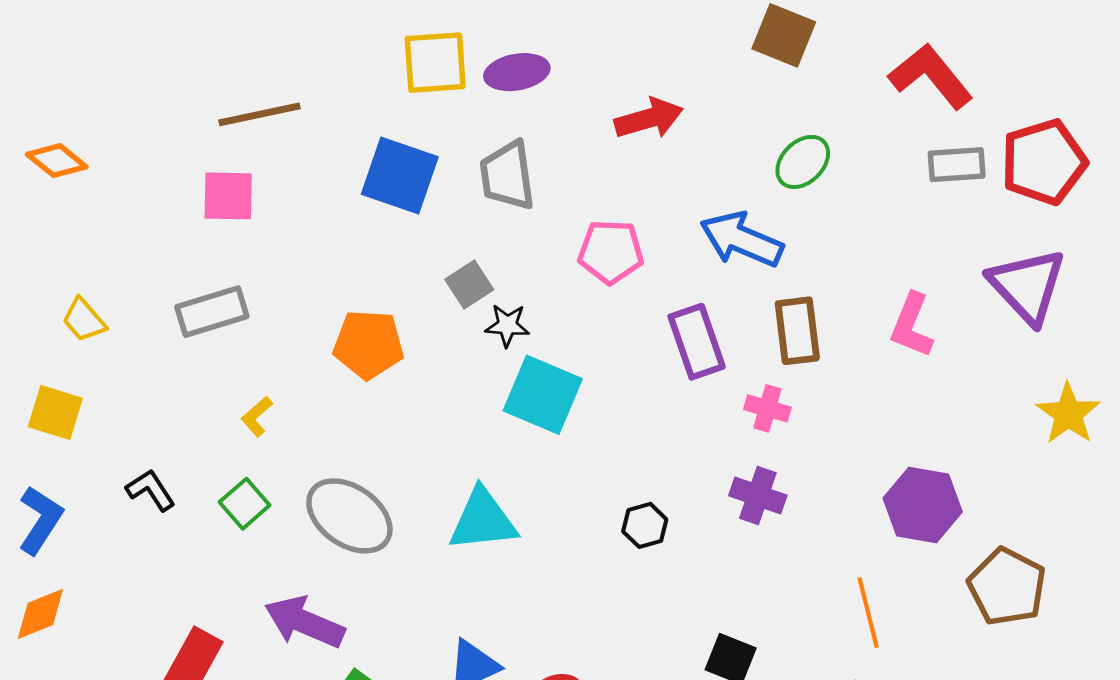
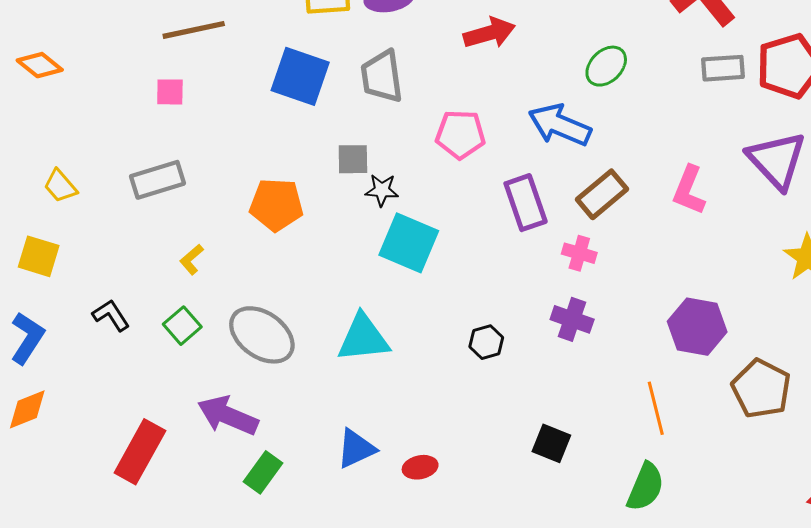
pink square: (228, 196) -> (170, 92), size x0.7
gray square: (469, 284) -> (353, 159), turned 32
brown rectangle: (797, 331) -> (602, 194), turned 57

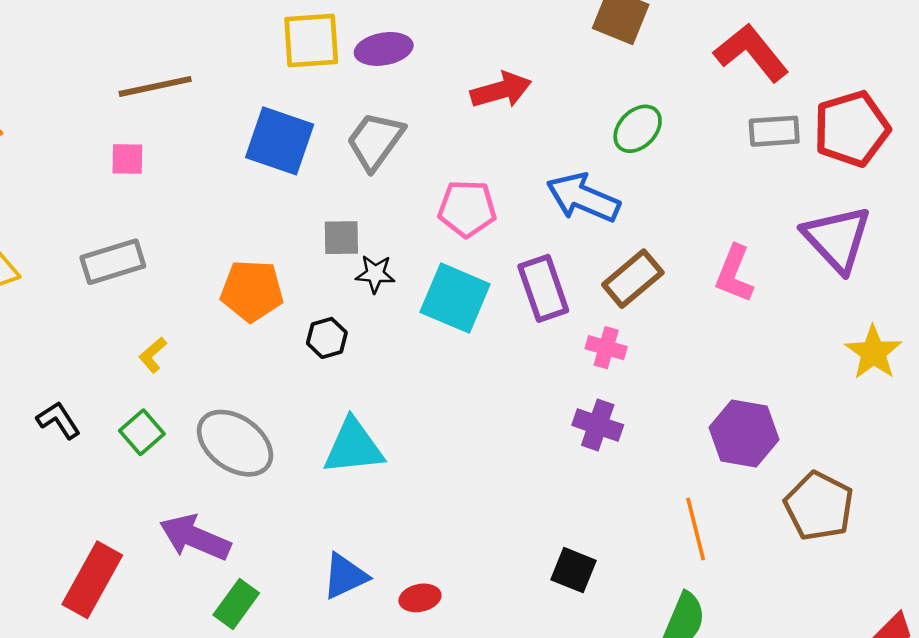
gray trapezoid: (382, 76) -> (375, 141), turned 44
cyan square: (409, 243) -> (455, 298), moved
black hexagon: (486, 342) -> (327, 338), moved

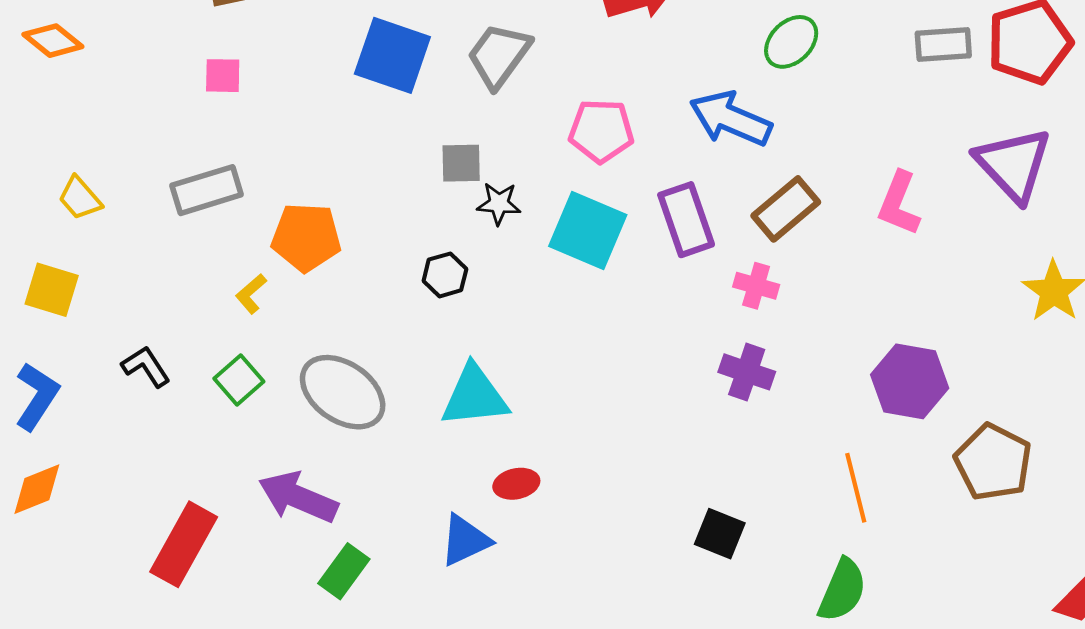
orange pentagon: (252, 291) -> (306, 237), moved
red ellipse: (420, 598) -> (516, 484), moved

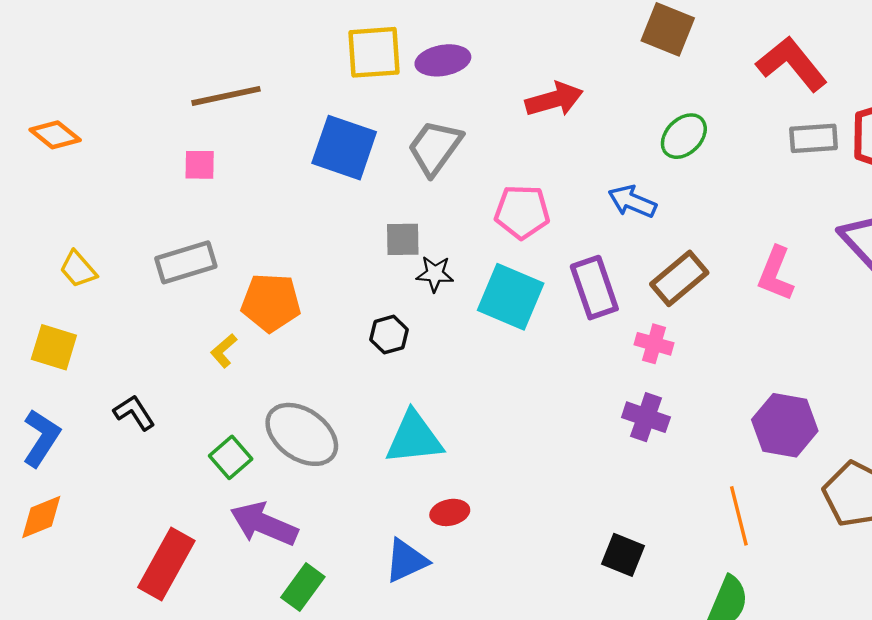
blue arrow: (731, 119) -> (632, 202), size x0.7
green square: (239, 380) -> (231, 457), moved

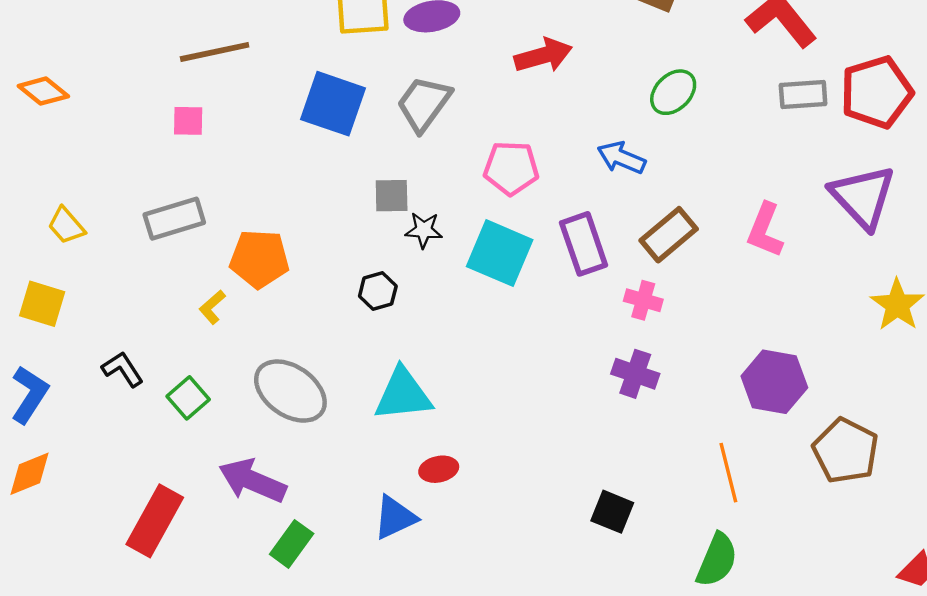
green square: (231, 457) -> (188, 398), moved

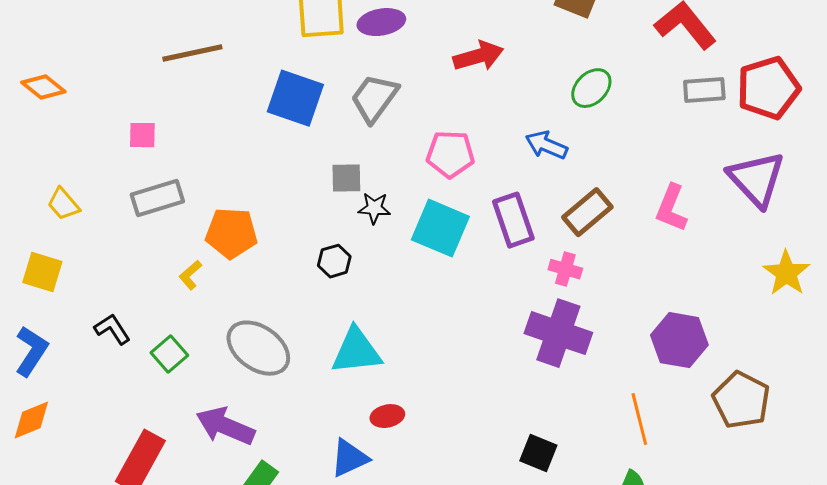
pink square: (188, 121) -> (142, 135), moved
purple cross: (635, 374) -> (558, 333), size x1.6

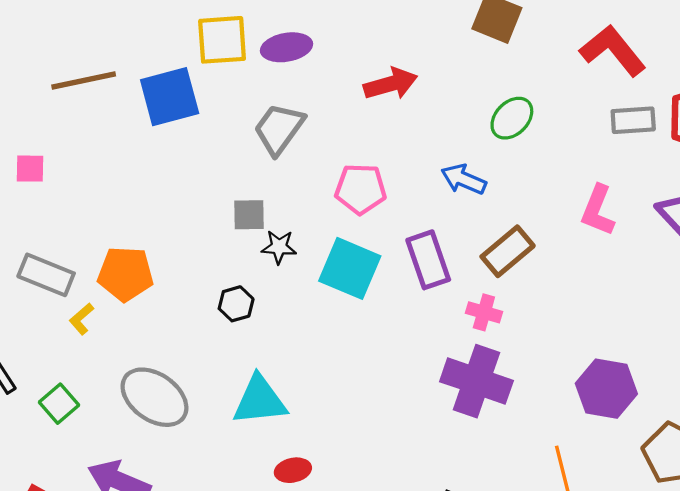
blue square: (295, 98) -> (170, 97), moved, turned -34
gray rectangle: (157, 198) -> (46, 275), moved, turned 39
pink L-shape: (671, 208) -> (598, 210), moved

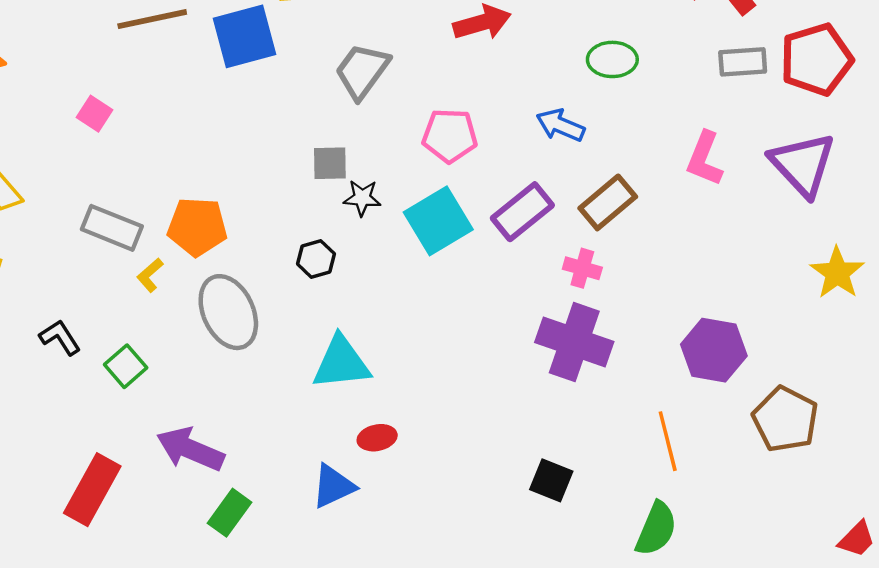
green ellipse: (512, 118) -> (612, 59), turned 45
pink square: (30, 169) -> (95, 114), turned 32
purple rectangle: (428, 260) -> (522, 212), turned 70
cyan square: (350, 268) -> (438, 221), turned 36
gray ellipse: (154, 397) -> (228, 312), moved, turned 30

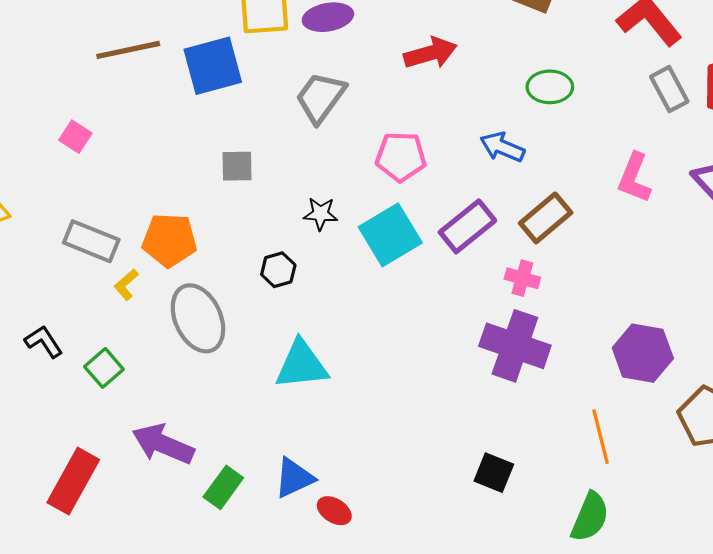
gray rectangle: (743, 62) -> (669, 89), turned 66
gray square: (330, 163) -> (237, 166), moved
red ellipse: (377, 438) -> (334, 511), moved, turned 44
green rectangle: (229, 513) -> (223, 487), moved

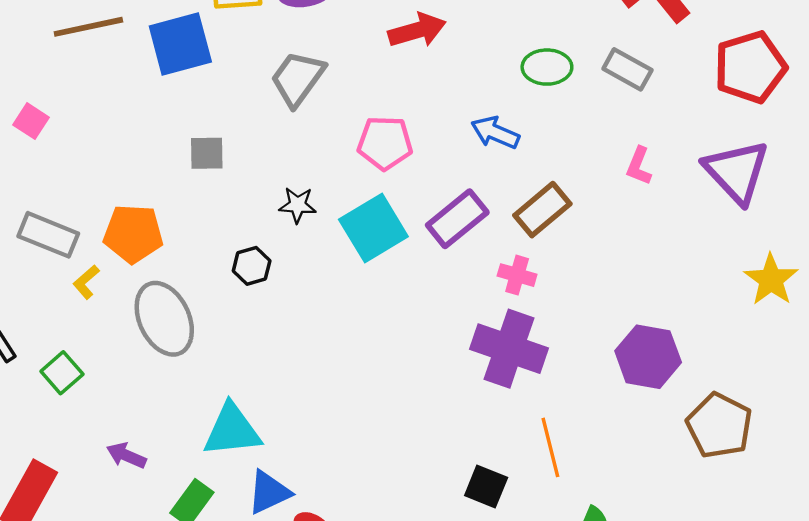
gray rectangle: (669, 89) -> (627, 69), moved, turned -33
pink L-shape: (634, 178) -> (639, 166), size x0.7
cyan triangle: (302, 365) -> (232, 430), moved
orange line: (601, 437) -> (550, 447), moved
purple arrow: (163, 444) -> (126, 455), size x0.6

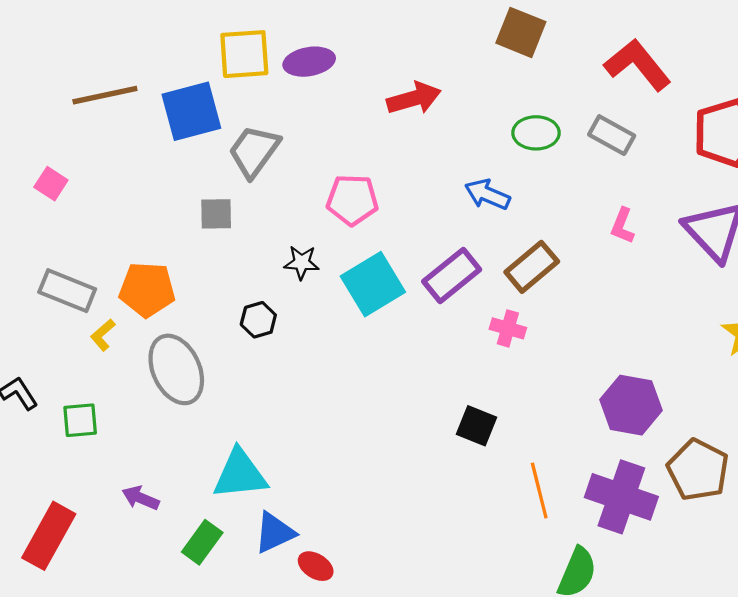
gray trapezoid: (298, 79) -> (254, 151), moved
pink pentagon: (385, 143) -> (352, 200), moved
purple cross: (509, 349) -> (621, 497), moved
green square: (62, 373) -> (80, 420), turned 36
black square: (486, 487) -> (477, 426), moved

